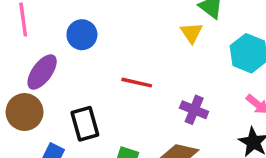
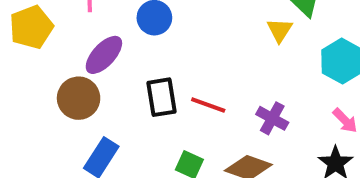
red line: (137, 83) -> (208, 105), moved
black rectangle: (85, 124) -> (162, 97), moved

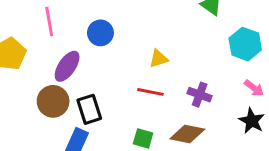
yellow triangle: (280, 30) -> (159, 59), moved, turned 48
black rectangle: (162, 97) -> (89, 109), moved

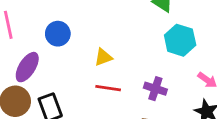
cyan hexagon: (245, 44) -> (180, 40), moved
yellow triangle: (159, 59) -> (103, 57), moved

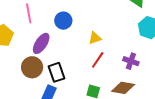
red line: (108, 88) -> (98, 60), turned -66

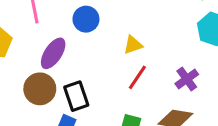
purple cross: (131, 61) -> (187, 79), turned 35

